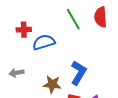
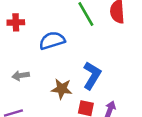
red cross: (24, 30) -> (16, 22), moved

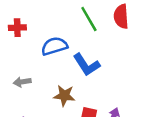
blue L-shape: (92, 76) -> (86, 65), moved, turned 116

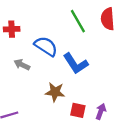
blue semicircle: (54, 46) -> (46, 46), turned 50
gray arrow: (22, 82) -> (22, 65), moved, turned 35

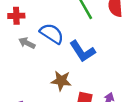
gray arrow: (22, 65) -> (27, 43), moved

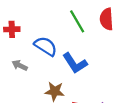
gray arrow: (27, 43) -> (20, 65), moved

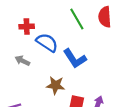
red cross: (12, 29) -> (27, 26), moved

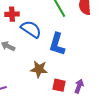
blue L-shape: (75, 59) -> (57, 44), turned 50

